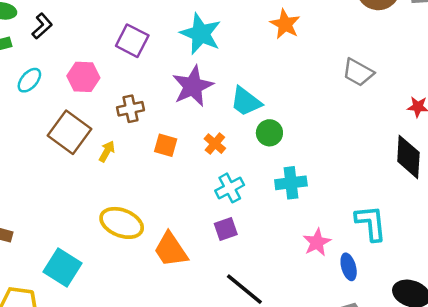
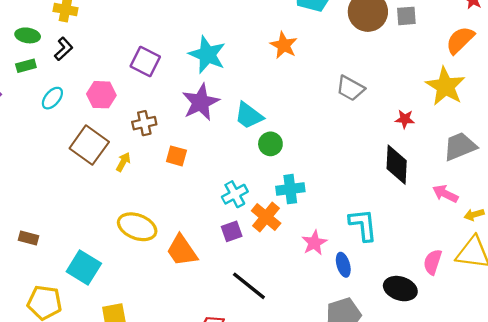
orange cross: (215, 144) -> (266, 217), moved, size x1.5

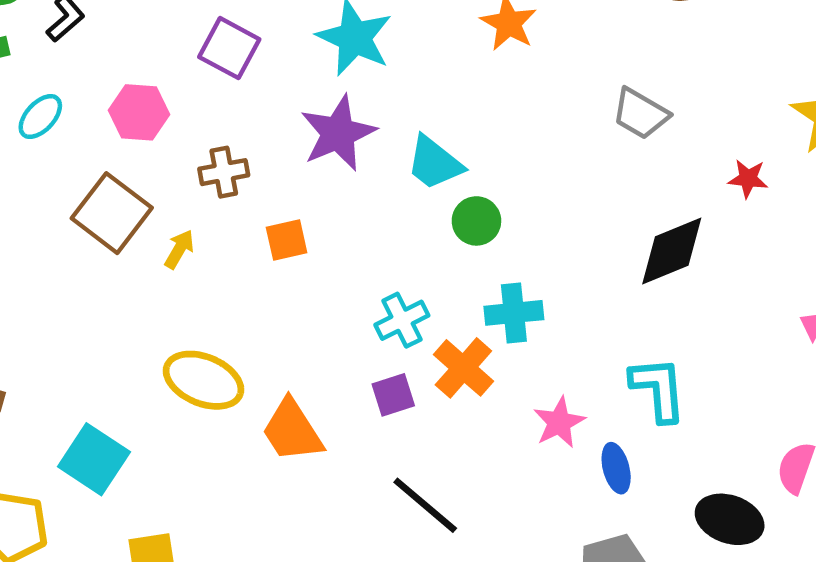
orange square: (176, 156) -> (287, 240), turned -30
black diamond: (397, 165) -> (672, 251), moved, turned 63

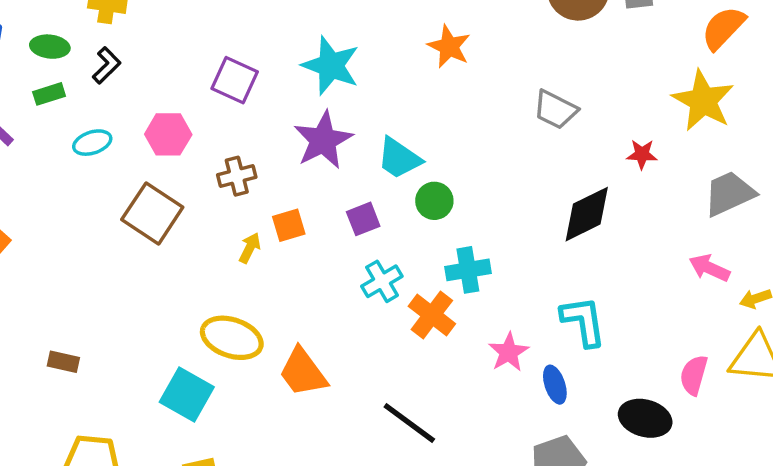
cyan ellipse: (40, 116) -> (92, 143), turned 33
yellow arrow: (179, 249) -> (250, 248), moved
purple square: (393, 395) -> (363, 219), moved
cyan square: (94, 459) -> (187, 395), moved

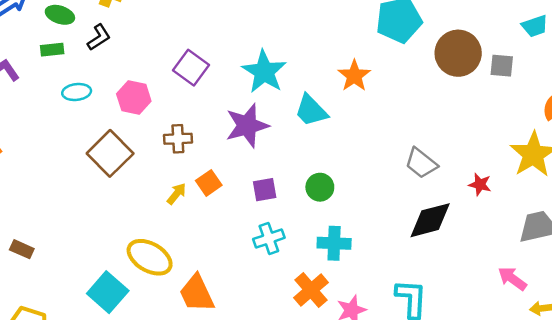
gray trapezoid: (555, 110) -> (421, 163), moved
cyan trapezoid: (399, 158) -> (311, 111), moved
orange square: (289, 225) -> (209, 183), turned -30
orange cross: (432, 315) -> (311, 290), moved

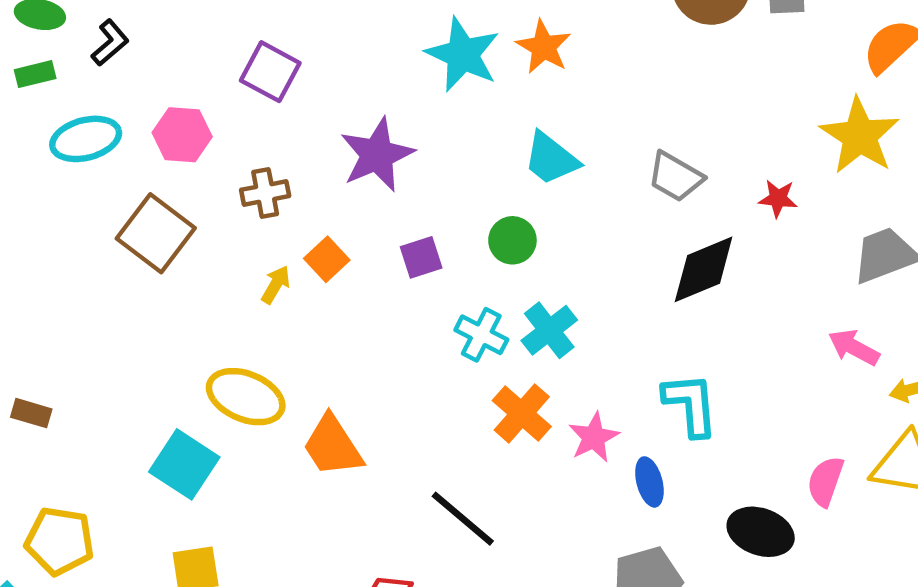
cyan star: (264, 72) -> (463, 54), moved
cyan ellipse: (77, 92) -> (86, 139), size x1.4
cyan trapezoid: (311, 111) -> (551, 159), moved
cyan cross: (269, 238) -> (481, 335), moved, turned -36
cyan cross: (334, 243) -> (549, 330), turned -32

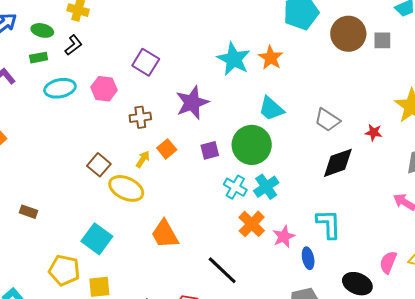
brown square: (156, 233) -> (99, 165), moved, size x0.7
green circle: (512, 240) -> (252, 145), size x1.8
yellow ellipse: (246, 397) -> (126, 188), moved
yellow pentagon: (60, 541) -> (64, 270), moved

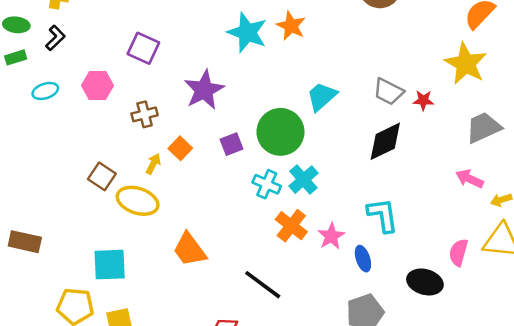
cyan ellipse: (60, 88) -> (45, 91), size x0.7
cyan trapezoid: (271, 109) -> (322, 96), moved, turned 104
gray trapezoid: (327, 120) -> (389, 92), moved
brown rectangle: (28, 212) -> (25, 242), size x1.5
cyan square: (97, 239) -> (110, 265), turned -32

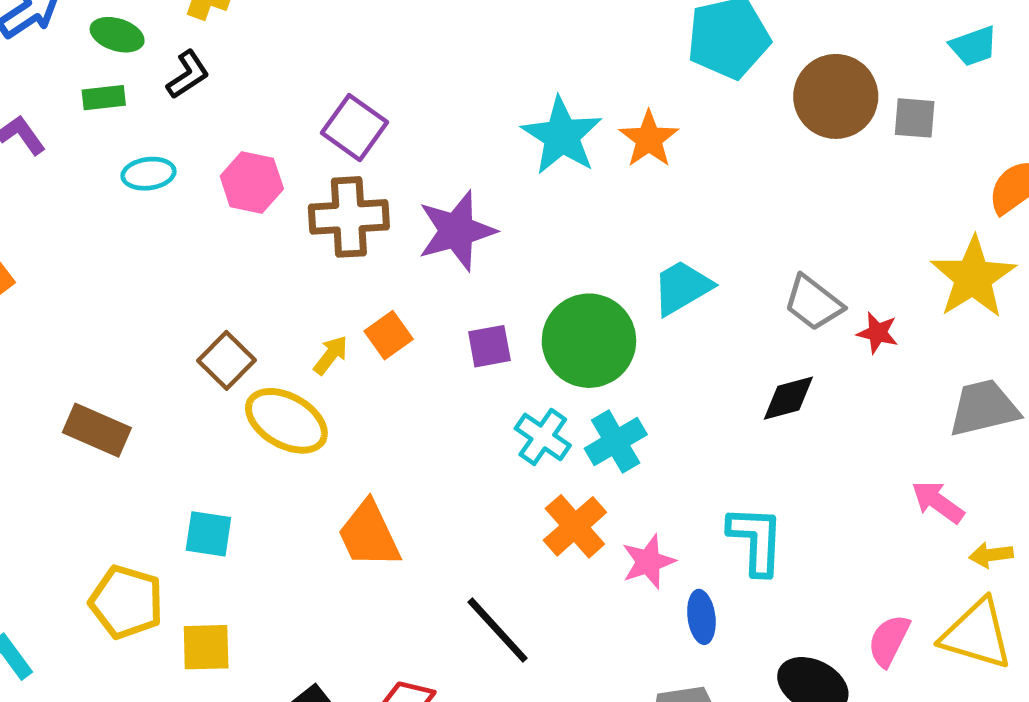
brown cross: (145, 114) -> (349, 217), moved, size x1.5
black diamond: (385, 141) -> (788, 398), size x0.7
brown rectangle: (25, 242) -> (97, 430), moved
cyan square: (110, 265) -> (208, 534), size x0.7

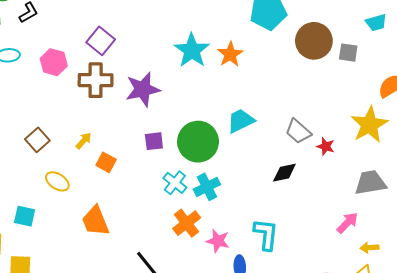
orange square: (389, 335) -> (106, 162), moved, turned -30
yellow ellipse: (286, 421) -> (57, 181), moved, size x0.7
pink arrow: (938, 502) -> (347, 223), turned 95
pink star: (648, 562) -> (218, 241), turned 30

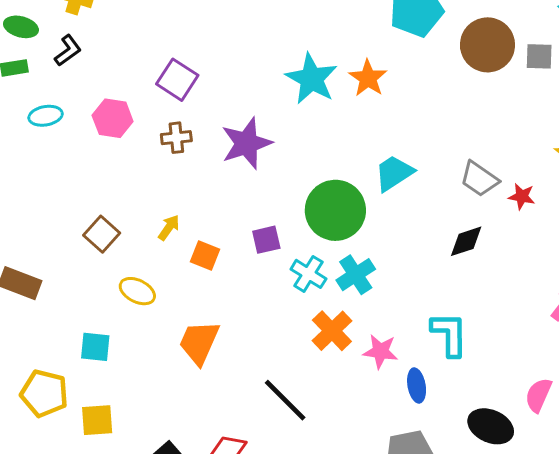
brown cross: (96, 80) -> (176, 138), size x0.6
purple square: (154, 141) -> (266, 240), moved
orange trapezoid: (95, 221) -> (199, 342), turned 52

